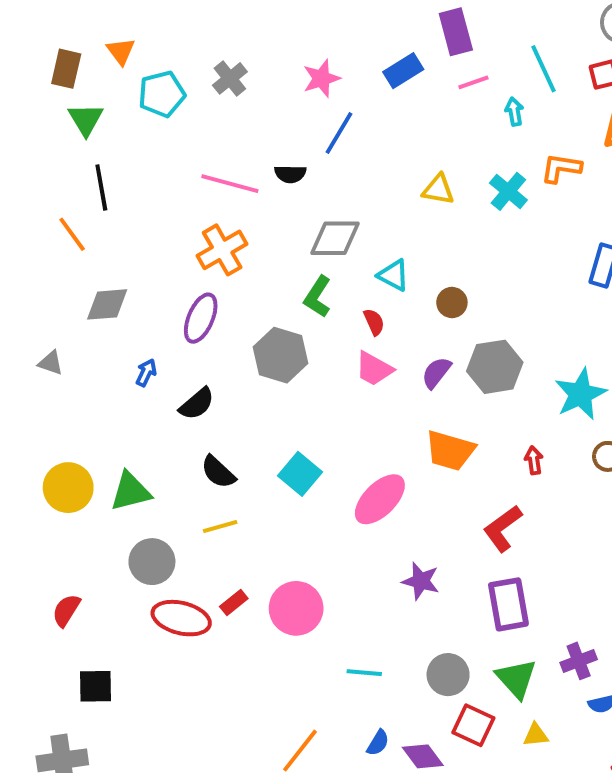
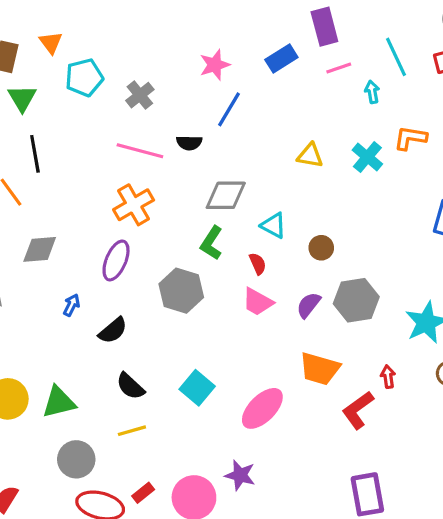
gray cross: (230, 78) -> (140, 95), moved
red L-shape: (503, 528) -> (358, 410), moved
purple star: (421, 581) -> (240, 475), moved

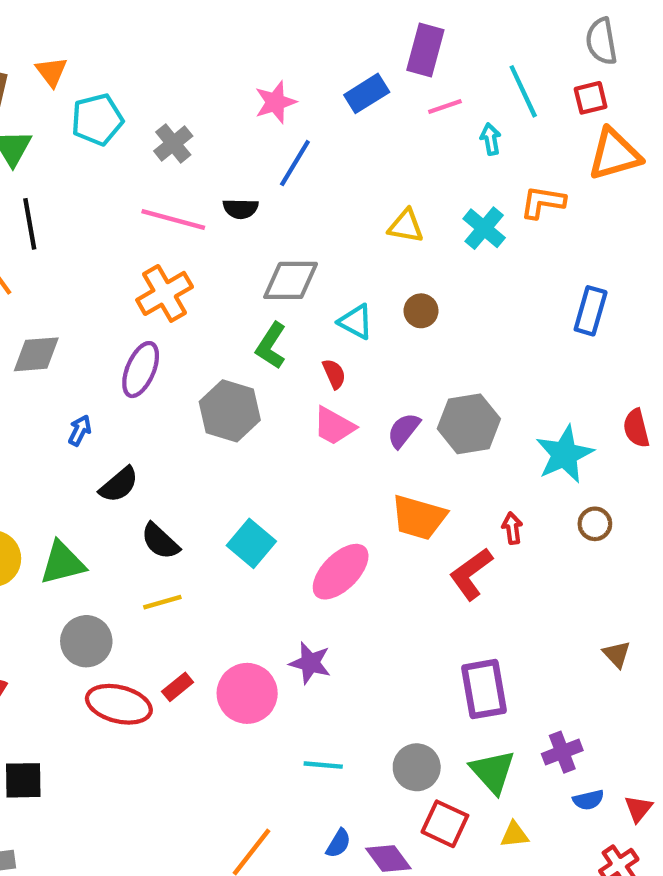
purple rectangle: (324, 27) -> (425, 50), turned 30
brown circle: (321, 248) -> (421, 311), moved
black semicircle: (113, 330) -> (119, 485), moved

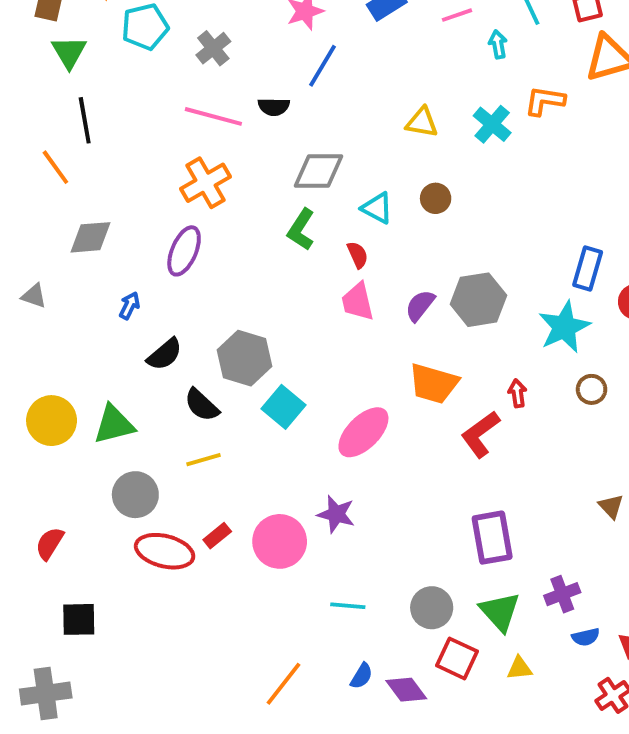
blue rectangle: (591, 311) -> (588, 269), moved
gray hexagon: (230, 411) -> (245, 358), moved
pink trapezoid: (334, 426) -> (358, 302), turned 48

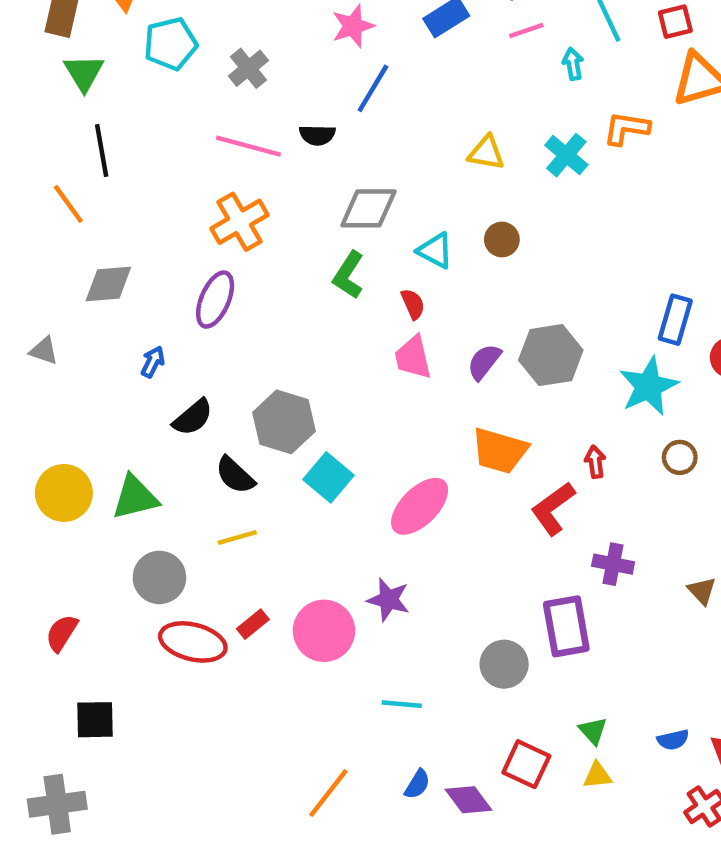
purple cross: (562, 594) -> (613, 564), moved, turned 32
gray circle: (432, 608) -> (504, 664), moved
green triangle: (500, 612) -> (593, 731), moved, size x0.6

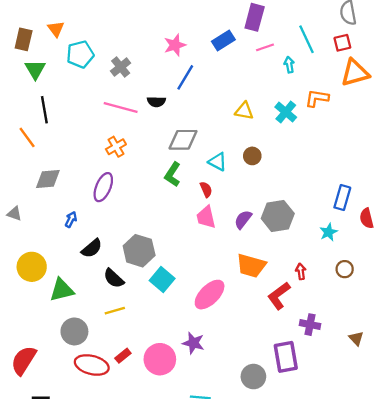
orange cross: (240, 222) -> (116, 147), size x0.7
cyan star: (649, 386) -> (328, 232), size x0.6
yellow circle: (64, 493) -> (32, 267), moved
red semicircle: (62, 633) -> (24, 360), size x1.5

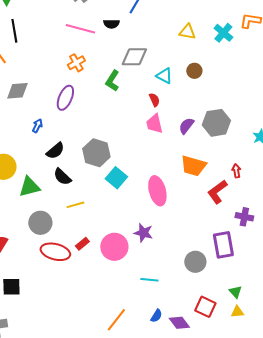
green L-shape: (173, 174) -> (112, 81), moved
black semicircle: (114, 278) -> (62, 177), moved
pink ellipse: (210, 295) -> (157, 191), turned -60

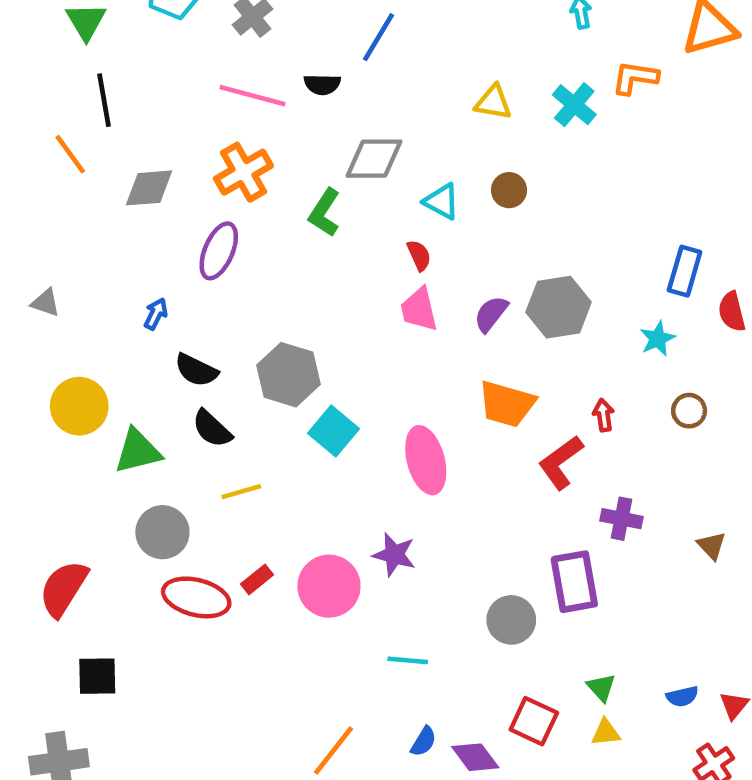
orange cross: (76, 63) -> (243, 172), size x1.4
gray diamond: (17, 91) -> (149, 188), moved
black semicircle: (55, 151) -> (196, 370), turned 66

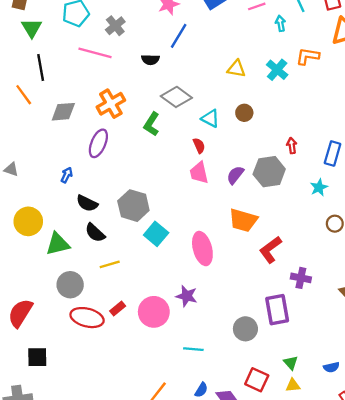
pink line: (252, 96) -> (95, 53), moved
gray diamond: (374, 159) -> (176, 97), turned 36
red arrow: (604, 415) -> (292, 146), moved

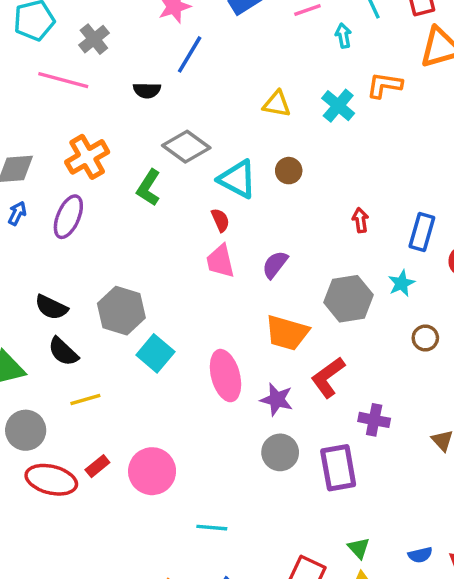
cyan triangle: (210, 118) -> (237, 179), size x1.4
gray hexagon: (269, 172) -> (348, 299), moved
blue arrow: (67, 175) -> (17, 213), moved
purple star: (187, 296) -> (277, 399), moved
gray circle: (245, 329) -> (280, 452), moved

